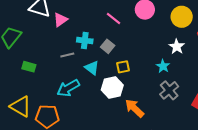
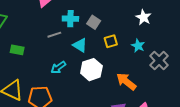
white star: (177, 47) -> (143, 17), moved
cyan star: (163, 66) -> (138, 46), moved
white hexagon: (112, 87) -> (91, 70), moved
cyan arrow: (68, 88) -> (58, 67), size x0.7

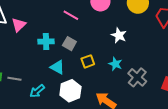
gray line: (54, 35) -> (14, 79), moved, turned 32

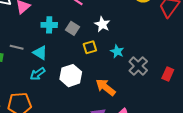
white star: (119, 35) -> (102, 24), moved
cyan triangle: (57, 67) -> (40, 53), moved
gray line: (14, 79) -> (17, 47), moved

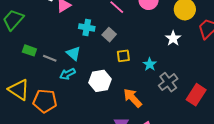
white star: (102, 24) -> (173, 38), moved
gray line: (17, 47) -> (50, 58), moved
red rectangle: (168, 74) -> (196, 95), size x1.5

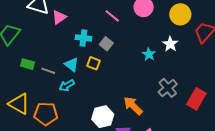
yellow square: (123, 56) -> (94, 63), moved, turned 32
cyan star: (150, 64) -> (149, 54), moved
white hexagon: (100, 81) -> (103, 117), moved

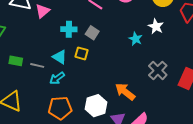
orange pentagon: (46, 114) -> (60, 108), moved

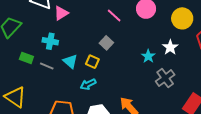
cyan cross: (69, 29) -> (50, 41), moved
gray cross: (158, 70) -> (165, 78), moved
cyan arrow: (57, 78) -> (88, 84), moved

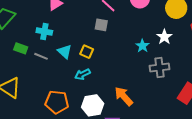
gray square: (106, 43) -> (101, 25), moved, turned -32
gray cross: (165, 78) -> (159, 68), turned 30

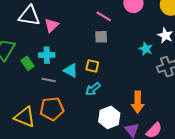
green rectangle: (21, 48) -> (28, 63), moved, turned 48
orange arrow: (124, 96) -> (138, 102), turned -125
orange pentagon: (57, 102) -> (52, 109), moved

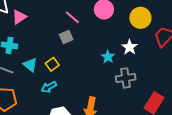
gray square: (101, 37) -> (66, 37), turned -32
yellow square: (92, 66) -> (52, 64), turned 32

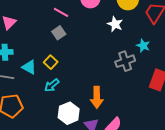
white star: (130, 47) -> (115, 24), moved
cyan star: (108, 57) -> (143, 46), moved

